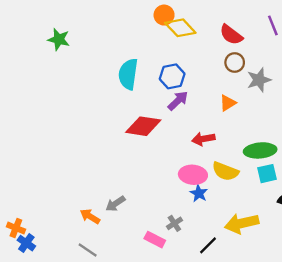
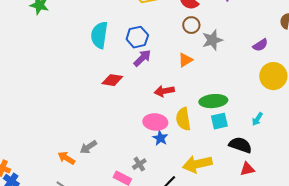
red diamond: (143, 126) -> (112, 80), size x0.7
yellow semicircle: (225, 171) -> (183, 119), turned 60

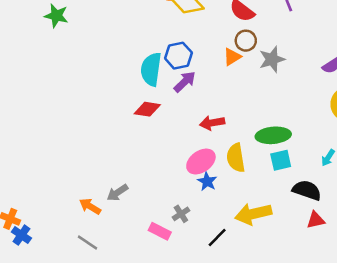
cyan semicircle: (99, 35) -> (151, 69), moved
orange triangle: (185, 60) -> (232, 57), moved
pink ellipse: (155, 122) -> (201, 161), turned -40

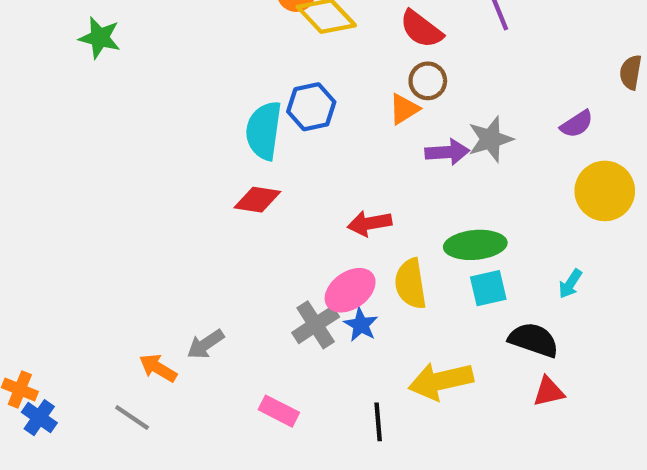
gray star: (272, 59) -> (490, 139), moved
purple arrow: (185, 82) -> (447, 152), moved, turned 40
gray cross: (181, 214) -> (316, 325), moved, size x1.5
black line: (217, 238) -> (378, 422), turned -50
gray line: (88, 243) -> (132, 418), moved

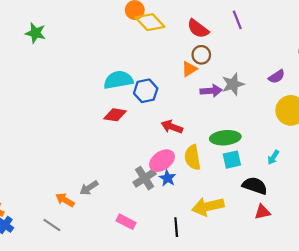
blue hexagon: (311, 107) -> (146, 91), moved
cyan semicircle: (264, 131) -> (118, 80), turned 72
red arrow: (370, 223) -> (172, 127), turned 30

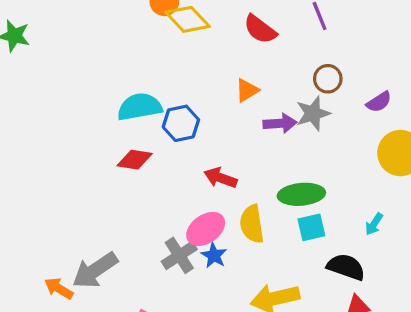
brown circle: (201, 55) -> (328, 79), moved
gray arrow: (89, 188) -> (95, 270), size x1.6

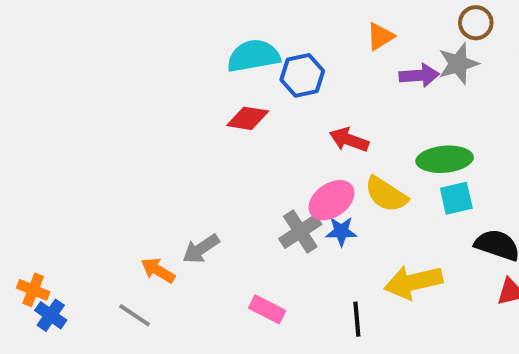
yellow semicircle: (252, 224) -> (386, 194), turned -48
blue star: (214, 255) -> (341, 231), turned -30
gray arrow: (95, 270) -> (201, 249), size x0.7

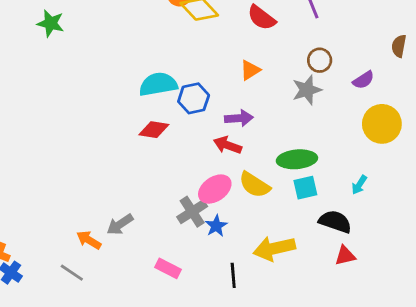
purple arrow: (419, 75) -> (239, 118), moved
blue star: (341, 231) -> (216, 226), moved, turned -30

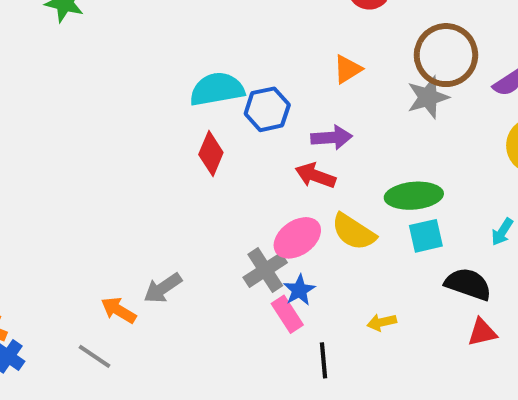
brown circle: (320, 60) -> (446, 55), size x1.8
red diamond: (154, 130) -> (211, 153), turned -76
yellow arrow: (274, 248) -> (382, 322), size x0.5
pink rectangle: (168, 268) -> (287, 314), moved, turned 30

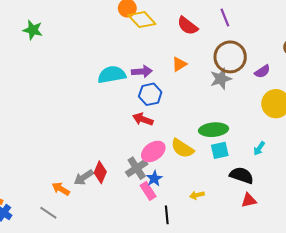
blue hexagon: (267, 109) -> (150, 94), moved
purple arrow: (331, 137) -> (142, 71), moved
red diamond: (211, 153) -> (100, 172), moved
red arrow: (315, 176) -> (143, 119), moved

